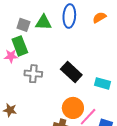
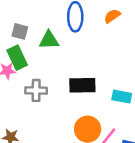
green triangle: (43, 22) -> (49, 40), moved
black rectangle: (71, 72) -> (82, 85), turned -40

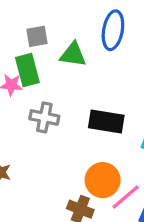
gray square: (20, 31) -> (37, 36), turned -35

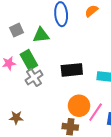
green rectangle: (27, 70) -> (29, 60), moved
gray cross: (44, 117) -> (34, 77), turned -30

